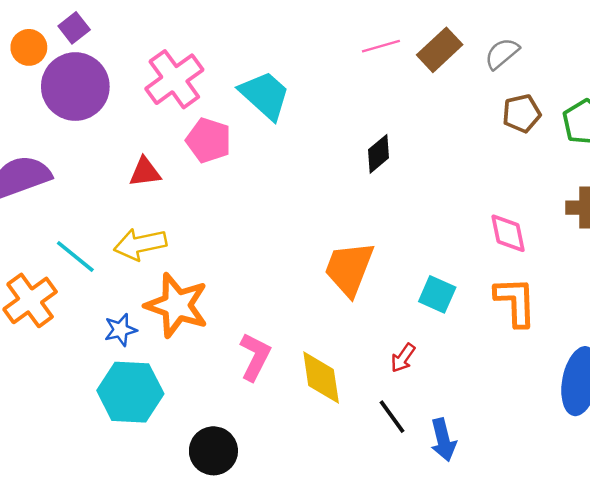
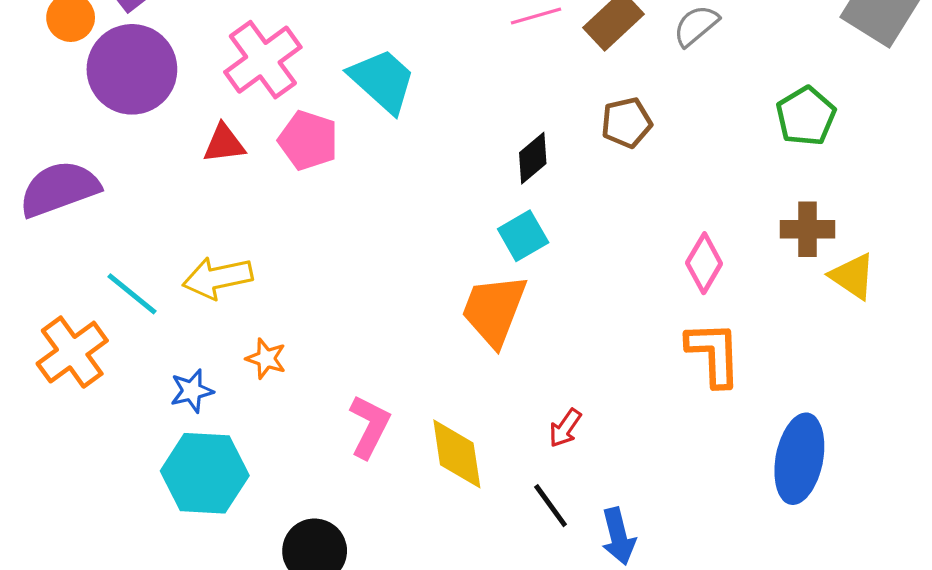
brown pentagon: (522, 113) -> (626, 123), moved
red triangle: (145, 172) -> (224, 144), moved
pink diamond: (508, 233) -> (704, 263), turned 42
cyan square: (437, 294) -> (523, 236), moved, turned 36
orange star: (177, 305) -> (266, 359), size x0.5

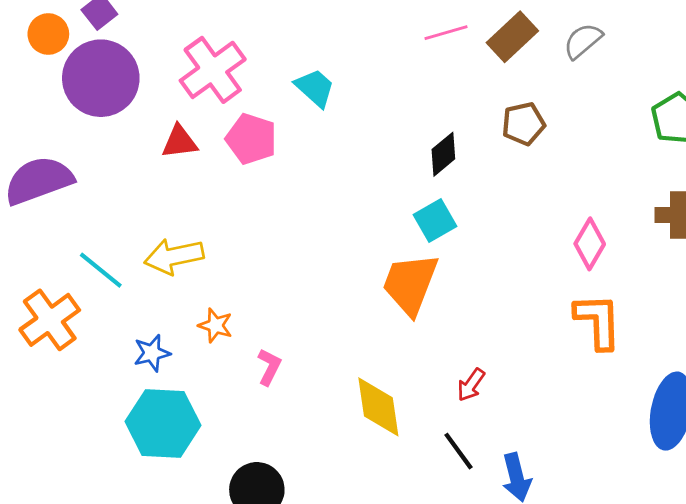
cyan trapezoid: (382, 81) -> (315, 88), size x0.7
pink L-shape: (370, 426) -> (269, 367), moved, size x0.7

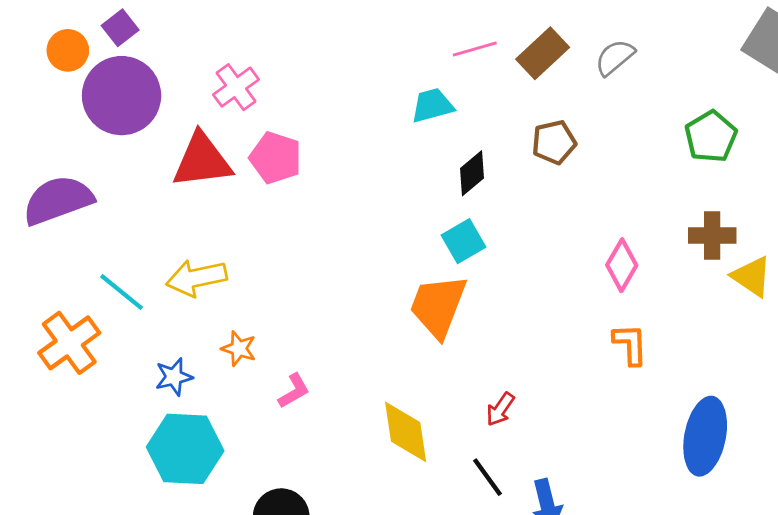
pink cross: (213, 70) -> (236, 87), size x0.7
cyan trapezoid: (315, 88) -> (432, 105), moved, turned -57
red triangle: (180, 142) -> (202, 161), size x1.6
orange L-shape: (598, 321) -> (630, 344), size x0.7
pink L-shape: (269, 367) -> (294, 391), turned 33

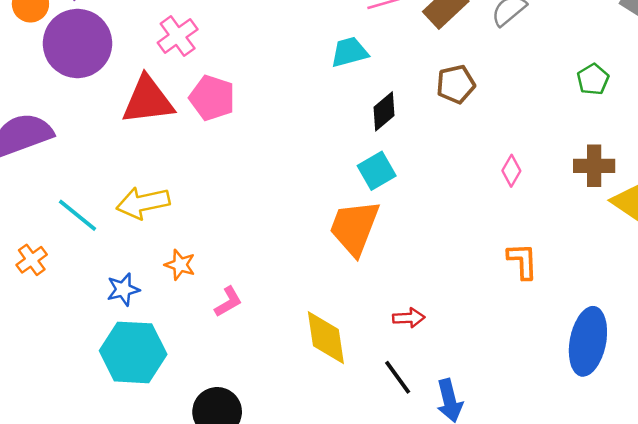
green pentagon: (711, 137) -> (593, 79), size x0.7
pink diamond: (622, 265) -> (511, 171), moved, size x0.7
orange cross: (69, 343) -> (32, 260), size x0.6
red arrow: (500, 409) -> (409, 318), turned -128

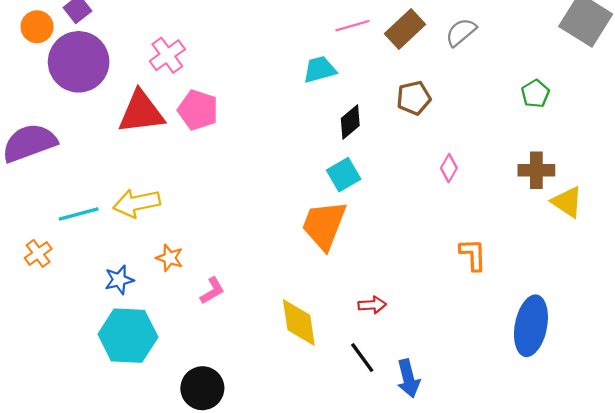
pink diamond: (511, 171) -> (449, 168), moved
cyan line: (77, 215) -> (79, 214), turned -54

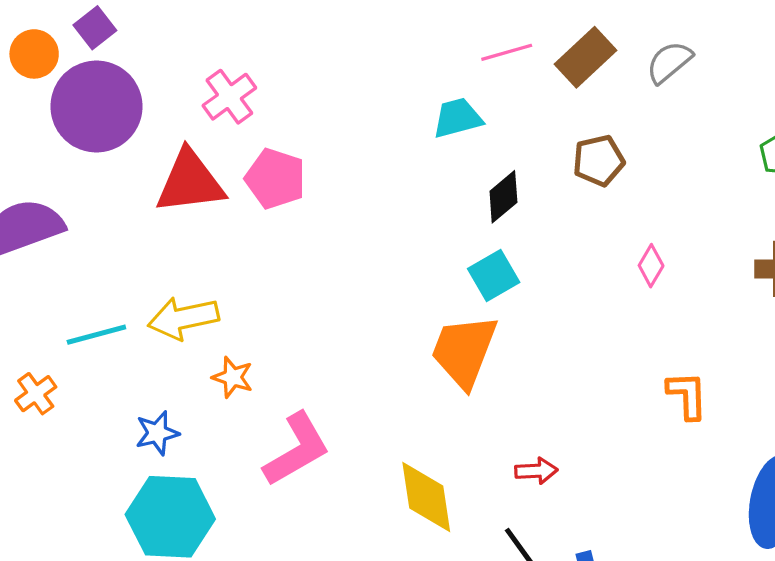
orange star: (170, 258) -> (233, 377), moved
pink L-shape: (212, 291) -> (297, 449), size x1.8

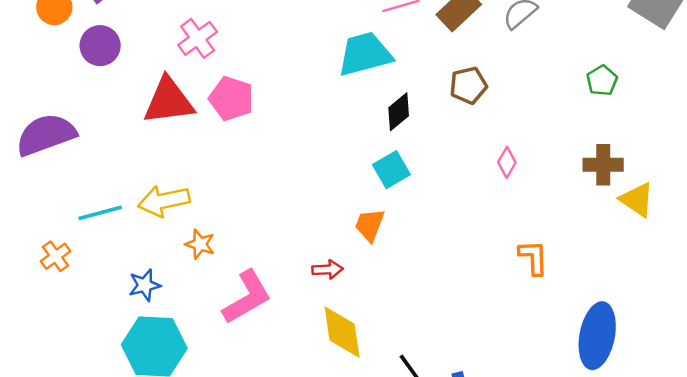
purple circle: (96, 106) -> (100, 46), size x0.6
cyan trapezoid: (457, 118) -> (365, 54), size x1.5
orange trapezoid: (464, 351) -> (370, 225), size x0.6
red arrow: (536, 471) -> (328, 269), moved

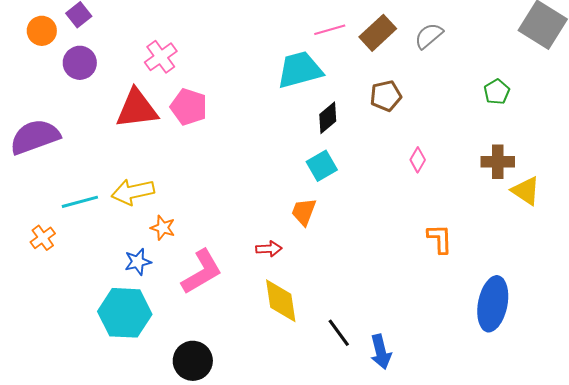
blue star: (145, 285) -> (138, 262), moved

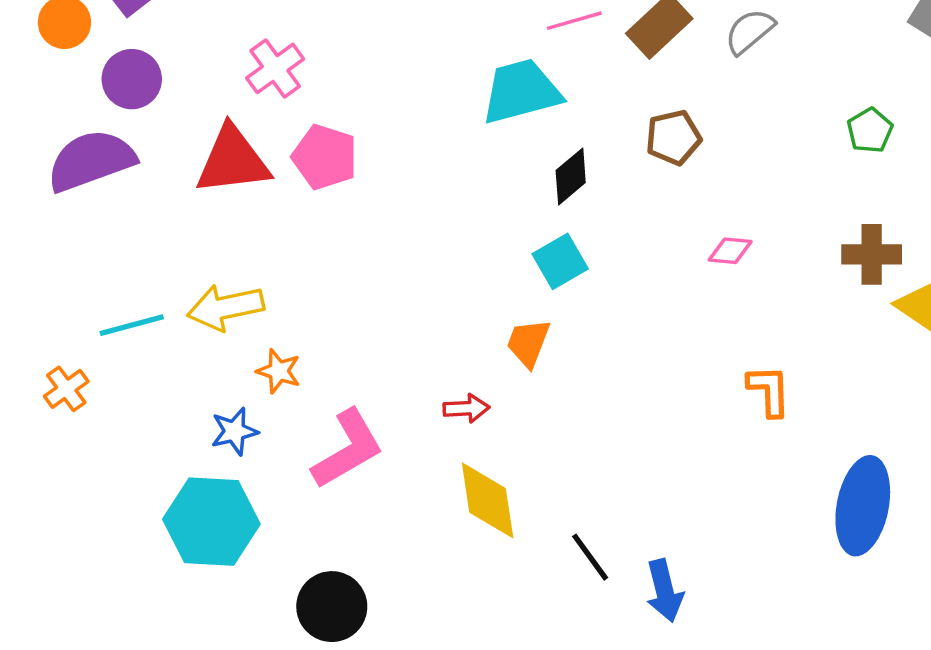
purple semicircle: (35, 137) -> (91, 161), moved
pink diamond: (418, 160) -> (730, 251), turned 65

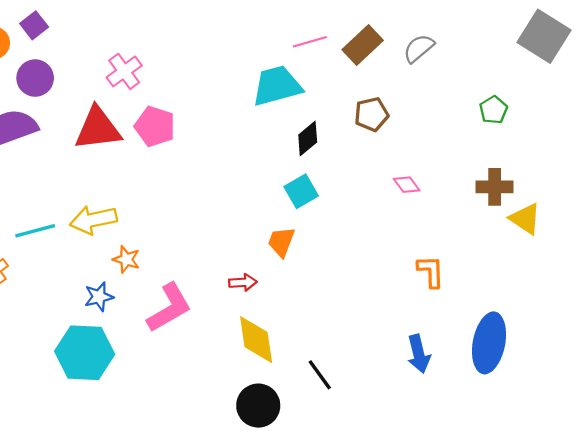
pink diamond: (730, 251) -> (407, 185), turned 48
blue arrow: (665, 591) -> (419, 354), moved
black circle: (332, 607) -> (258, 406), moved

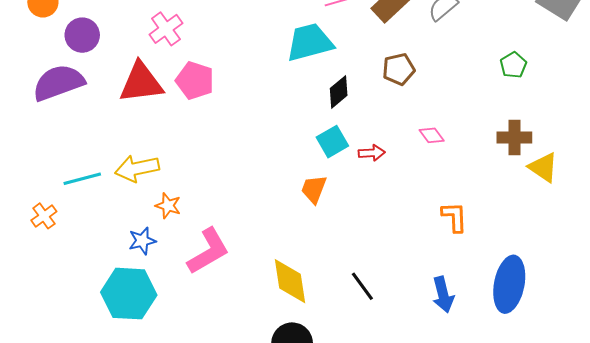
red arrow: (243, 282) -> (372, 153), moved
black line: (320, 375) -> (362, 286), moved

